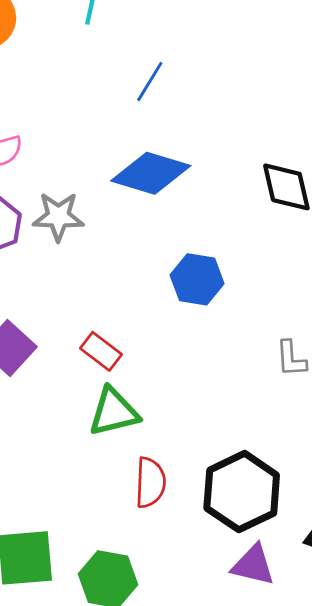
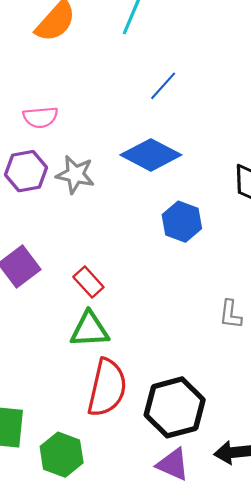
blue hexagon: (197, 279) -> (182, 222), moved
red semicircle: (150, 483) -> (107, 388), size x1.5

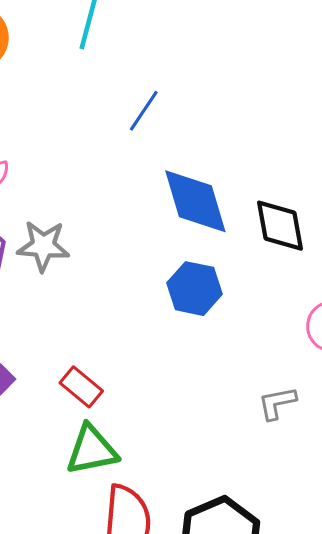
blue diamond: (151, 155) -> (195, 201), moved, turned 54
gray L-shape: (231, 314) -> (277, 403), turned 80

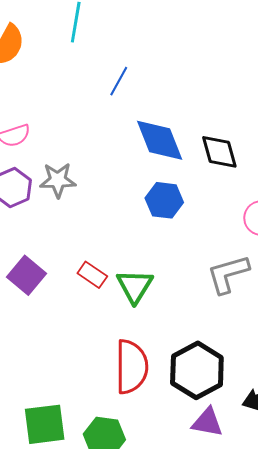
gray L-shape: (277, 403) -> (228, 274), size x1.6
green triangle: (92, 450) -> (135, 286), moved, turned -42

